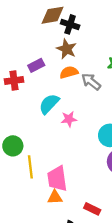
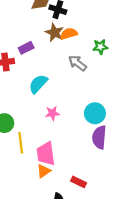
orange semicircle: (69, 72) -> (69, 34), moved
pink star: (69, 119) -> (52, 113), moved
orange triangle: (55, 197) -> (44, 171), turned -32

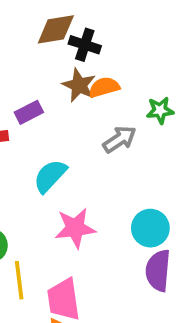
gray arrow: (77, 63) -> (120, 139), turned 108
pink star: (52, 113) -> (75, 228), size x1.5

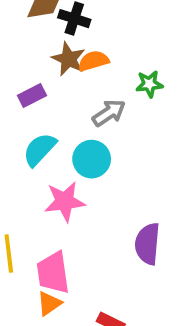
purple rectangle: (29, 112) -> (32, 96), moved
cyan circle: (150, 228) -> (92, 159), moved

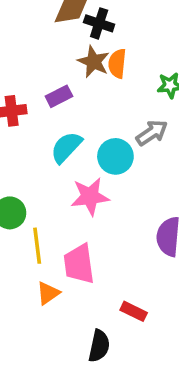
orange semicircle: (94, 61) -> (117, 63), turned -68
gray arrow: (109, 113) -> (152, 133), moved
orange triangle: (49, 303) -> (48, 293), moved

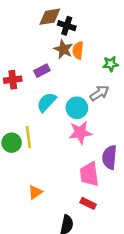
pink star: (90, 196) -> (80, 133), moved
yellow line: (37, 246) -> (28, 137), moved
pink trapezoid: (79, 264) -> (89, 174), moved

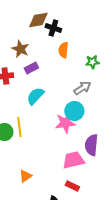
brown star: (63, 49) -> (20, 49), moved
cyan circle: (77, 108) -> (74, 111), moved
pink trapezoid: (89, 174) -> (73, 160), turned 85

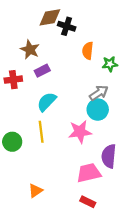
orange semicircle: (63, 50) -> (88, 51), moved
cyan circle: (74, 111) -> (98, 110), moved
yellow line: (19, 127) -> (41, 132), moved

